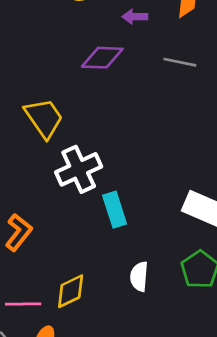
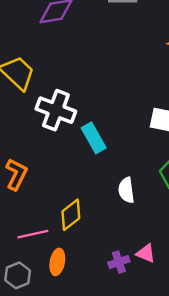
white cross: (79, 169) -> (56, 110), turned -33

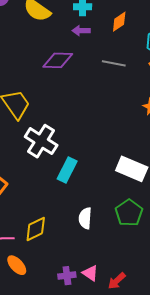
cyan rectangle: (94, 138) -> (67, 170), turned 45
orange ellipse: (57, 262) -> (17, 265), turned -65

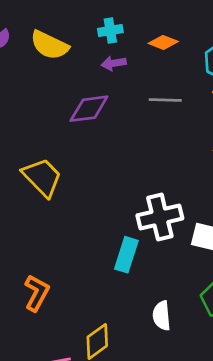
orange diamond: (119, 22) -> (163, 42), turned 65
white cross: (41, 141) -> (160, 217), moved, turned -36

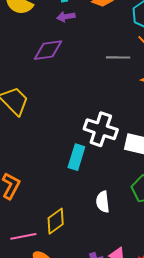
gray line: (165, 100) -> (118, 57), moved
white cross: (160, 217) -> (101, 129), turned 32

